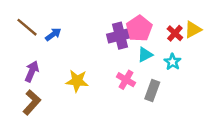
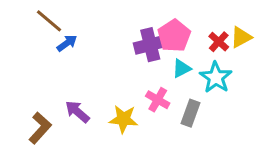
brown line: (27, 27) -> (49, 21), moved
cyan star: (173, 62) -> (216, 77), size x1.5
purple arrow: (32, 71) -> (77, 112), moved, turned -72
yellow star: (77, 81) -> (123, 119), moved

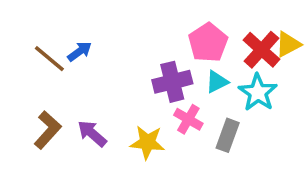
brown line: (49, 21) -> (49, 59), moved
red cross: (219, 42) -> (261, 50), size x1.5
purple cross: (150, 45) -> (172, 82), moved
brown L-shape: (40, 128) -> (48, 130), moved

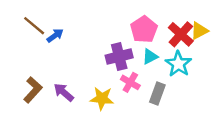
brown line: (49, 59) -> (34, 26), moved

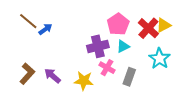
cyan star: (178, 64) -> (159, 59), moved

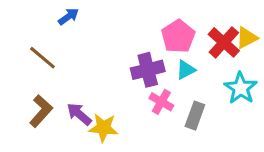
brown line: (28, 21) -> (43, 58), moved
blue arrow: (45, 29) -> (68, 16), moved
yellow star: (84, 81) -> (103, 128), moved

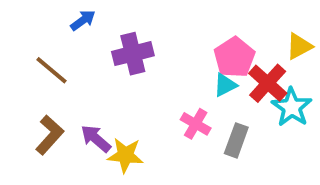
pink pentagon: (178, 36) -> (234, 57), moved
red cross: (224, 42) -> (268, 83), moved
purple cross: (148, 70) -> (133, 54), moved

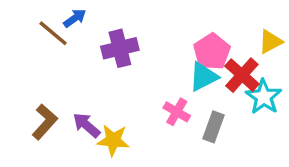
brown line: (51, 70) -> (53, 33), moved
cyan triangle: (225, 85) -> (203, 77), size x1.4

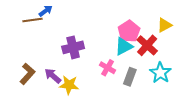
brown line: (53, 33) -> (32, 20), turned -48
purple cross: (120, 48) -> (73, 47), moved
cyan star: (264, 97) -> (160, 73), moved

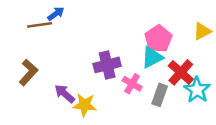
red cross: (147, 45) -> (181, 72), moved
purple cross: (73, 47) -> (107, 65), moved
brown L-shape: (27, 74) -> (28, 72), moved

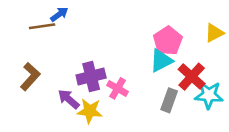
purple cross: (107, 65) -> (91, 77), moved
pink cross: (132, 84) -> (118, 88), moved
cyan star: (197, 90) -> (209, 95), turned -30

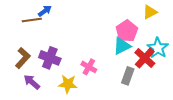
yellow triangle: (214, 33) -> (150, 12), moved
purple cross: (91, 77) -> (50, 58), moved, turned 35
cyan star: (209, 95) -> (158, 48), moved, turned 30
purple arrow: (69, 99) -> (32, 82), moved

